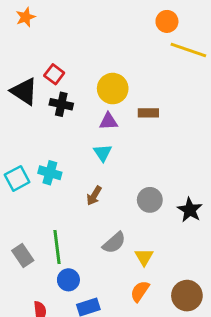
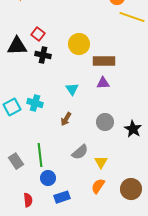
black triangle: (24, 91) -> (17, 46), turned -35
brown rectangle: (148, 113) -> (104, 61), size x1.5
purple triangle: (108, 121) -> (103, 83), moved

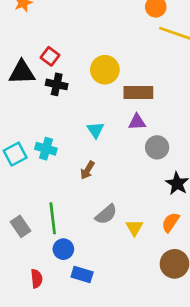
gray circle: (105, 122) -> (157, 147), moved
orange semicircle: (98, 186) -> (170, 222), moved
blue rectangle: (62, 197) -> (82, 275), turned 35

